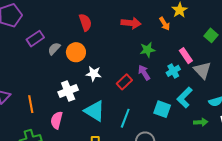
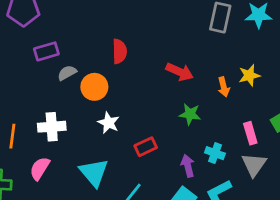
pink rectangle: (186, 56) -> (250, 133), moved
cyan cross: (173, 71) -> (215, 153), turned 32
purple arrow: (144, 73) -> (188, 166), moved
white cross: (68, 91) -> (52, 127), moved

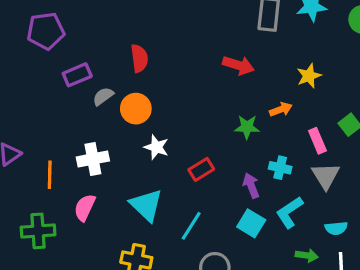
red semicircle: (119, 51) -> (139, 58), moved
red arrow: (180, 72) -> (238, 65), moved
orange arrow: (224, 87) -> (281, 109), moved, turned -90

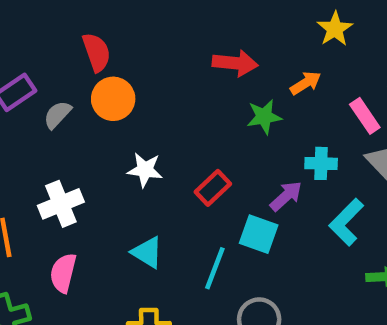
red arrow: (238, 65) -> (235, 63), moved
orange circle: (136, 109) -> (113, 99), moved
purple arrow: (251, 186) -> (286, 196), turned 80
cyan triangle: (146, 205) -> (147, 252), size x0.7
cyan square: (251, 223) -> (259, 234), moved

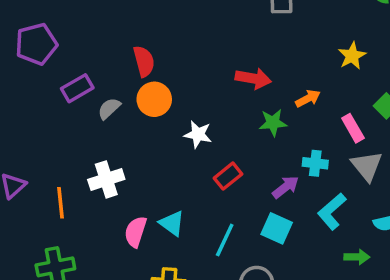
yellow star: (335, 29) -> (352, 56), moved
white star: (145, 170) -> (198, 134), moved
cyan square: (259, 234) -> (277, 228), moved
pink semicircle: (63, 273) -> (136, 232), moved

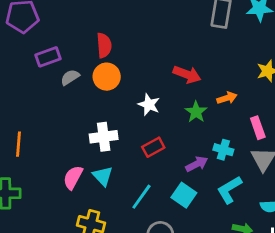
green star: (273, 123) -> (196, 112), turned 30
white star: (198, 134) -> (149, 105), moved
white cross: (106, 179) -> (104, 137), moved

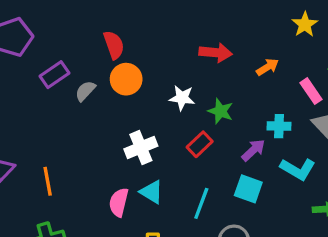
green star: (196, 112) -> (220, 111), moved
cyan L-shape: (229, 190) -> (298, 169), turned -104

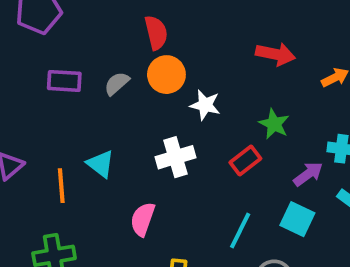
purple rectangle: (54, 75) -> (64, 81), moved, turned 32
white star: (182, 98) -> (205, 105), moved
cyan triangle: (152, 192) -> (100, 164), moved

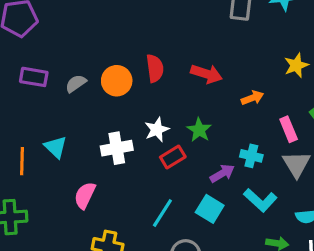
red semicircle: (156, 33) -> (155, 68), moved
white star: (205, 105) -> (157, 130), moved, turned 30

